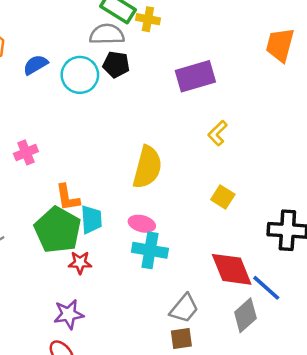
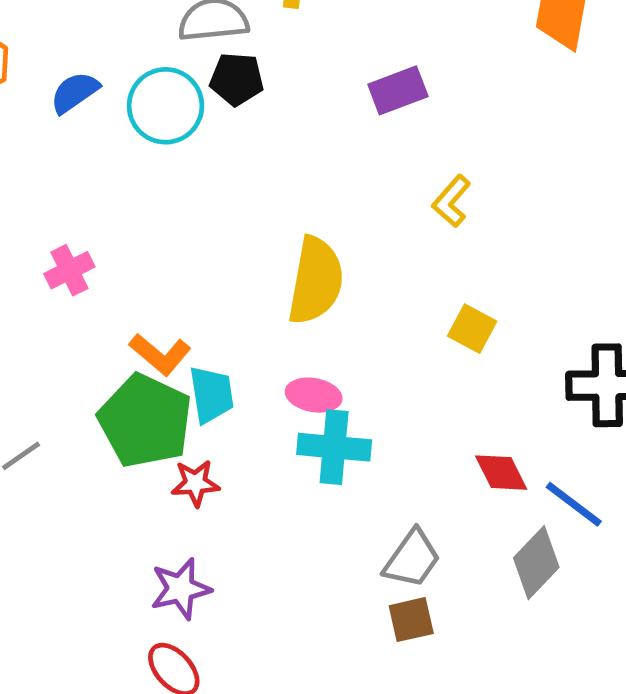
purple rectangle: (195, 76) -> (398, 90), size x0.7
orange L-shape: (68, 198) -> (160, 354), turned -36
red diamond: (232, 269) -> (501, 473), size x0.6

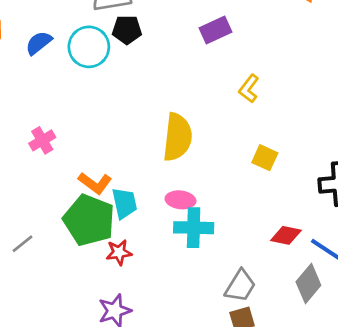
red diamond: (501, 473) -> (286, 235), turned -48

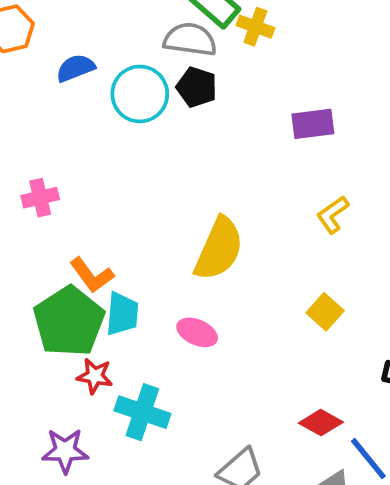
cyan cross: (194, 228) -> (142, 412), moved

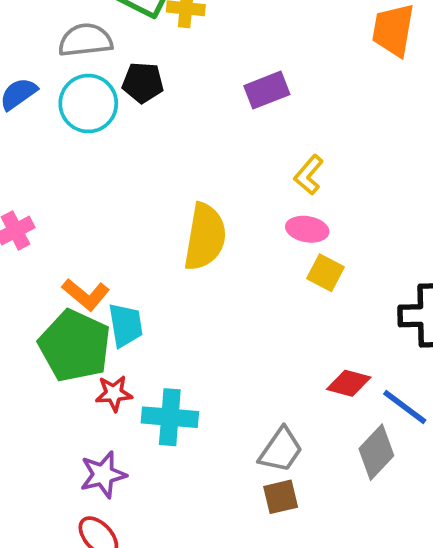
gray semicircle: (190, 39) -> (85, 40), moved
pink ellipse: (197, 332) -> (307, 229), moved

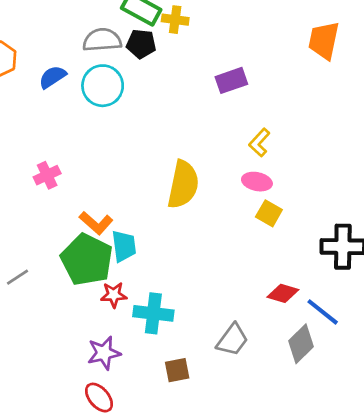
black pentagon: (143, 83) -> (141, 44), moved
brown square: (281, 497) -> (177, 370), moved

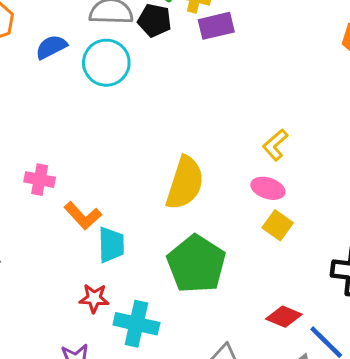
purple rectangle: (231, 80) -> (216, 26), moved
pink cross: (47, 175) -> (40, 180), moved, turned 30
green pentagon: (87, 260) -> (196, 264), moved

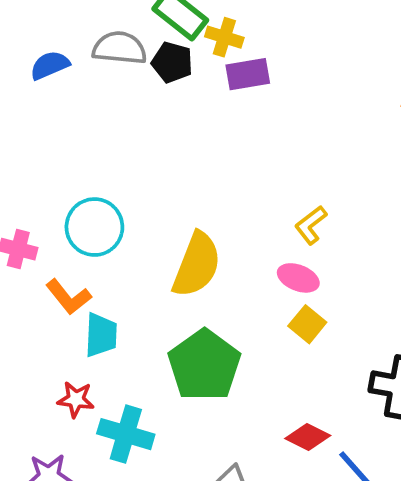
blue semicircle: (51, 47) -> (50, 65), moved
cyan circle: (106, 63) -> (94, 227), moved

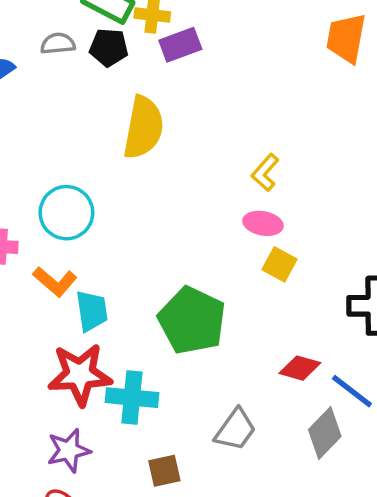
gray semicircle: (120, 48) -> (58, 44), size x0.7
yellow semicircle: (197, 265) -> (143, 127), moved
red star: (76, 399) -> (80, 375), size x1.8

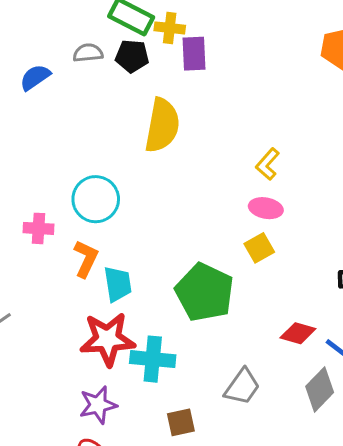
purple rectangle: (180, 45) -> (194, 54), turned -72
yellow square: (279, 264) -> (259, 248), moved, turned 32
orange L-shape: (55, 282) -> (86, 259), turned -105

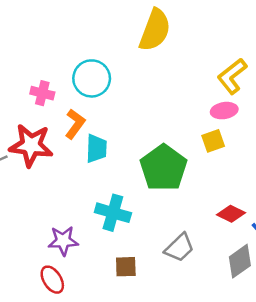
yellow L-shape: (268, 164) -> (232, 76), size x1.4
pink ellipse: (266, 208) -> (224, 111), turned -30
red star: (108, 339) -> (31, 145), moved

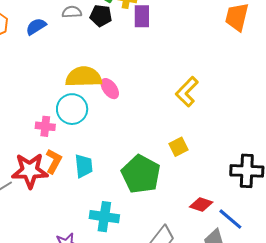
yellow semicircle: (155, 30) -> (84, 77), moved, turned -105
pink cross: (42, 93) -> (45, 126), moved
pink ellipse: (224, 111) -> (110, 89), moved, turned 70
orange L-shape: (75, 124) -> (54, 161), moved

